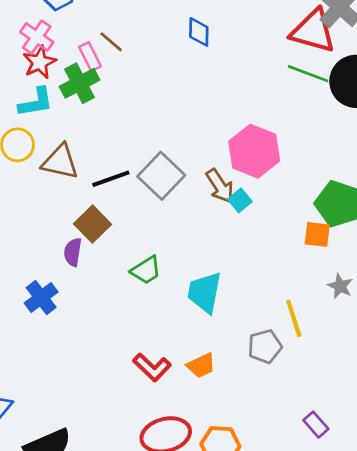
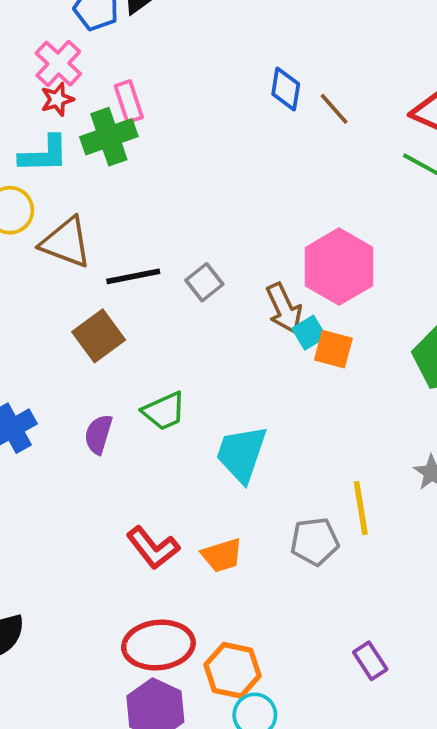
brown line: (111, 42) -> (334, 109), moved
red star: (40, 62) -> (57, 99), size x0.7
gray square: (161, 176) -> (204, 282), size x0.6
orange square: (317, 234) -> (333, 349), moved
purple semicircle: (73, 252) -> (98, 434), moved

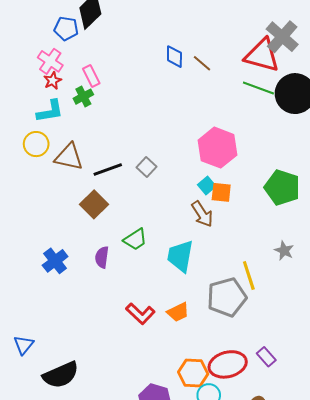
green cross: (109, 137) -> (83, 97), size x0.7
brown arrow: (284, 308) -> (202, 214), moved
gray pentagon: (315, 541) -> (227, 297), size x1.5
red ellipse: (158, 645) -> (228, 364), moved

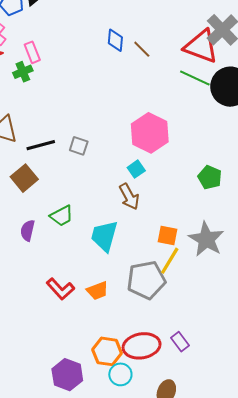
gray square: (146, 167) -> (79, 146), turned -30
green pentagon: (282, 187) -> (210, 177), size x0.7
orange square: (221, 192) -> (168, 235), moved
gray star: (284, 251) -> (206, 239), size x1.8
yellow line: (249, 276) -> (170, 261), turned 44

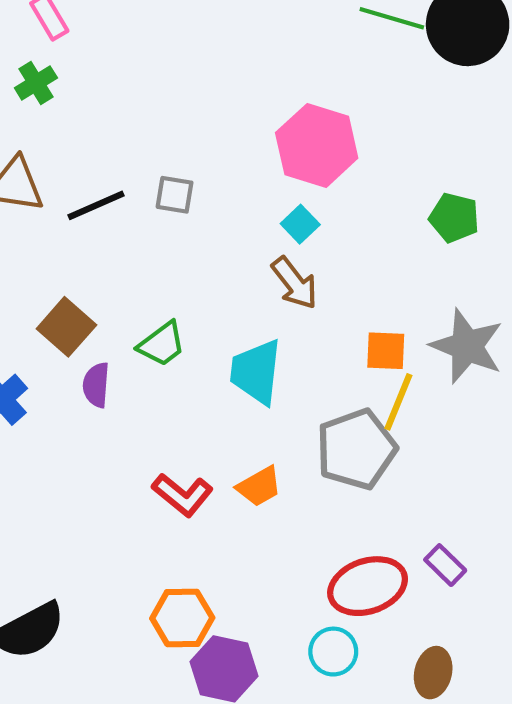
green cross: (23, 72) -> (36, 83), moved
brown square: (24, 178) -> (66, 327), moved
orange hexagon: (107, 351) -> (182, 618), moved

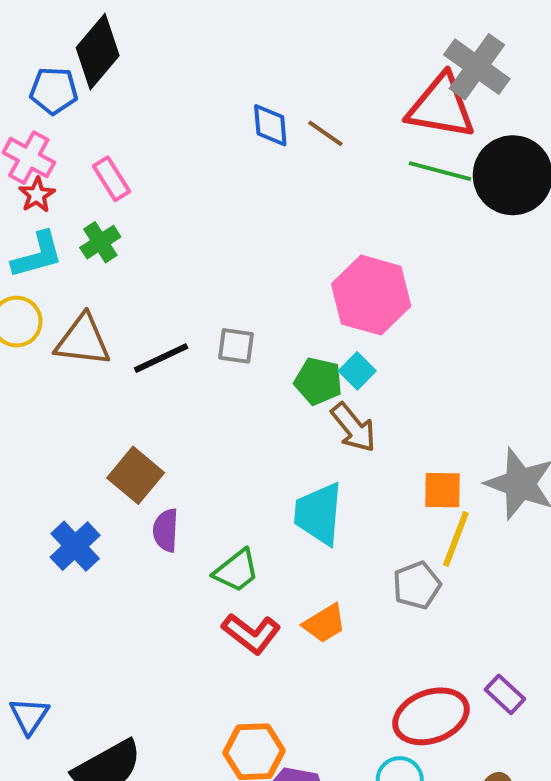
green pentagon: (454, 218) -> (318, 381), moved
green trapezoid: (162, 344) -> (236, 571), moved
gray pentagon: (356, 449) -> (417, 585), size x0.6

